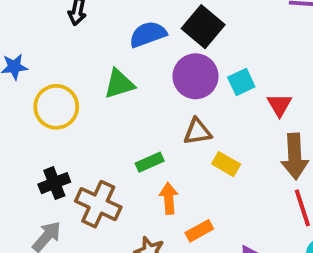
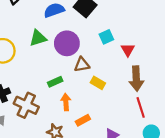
purple circle: (196, 76) -> (67, 43), moved

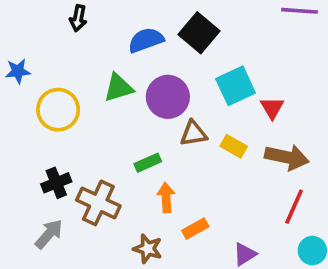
cyan square: (106, 37) -> (236, 86), size x1.5
brown arrow: (136, 79) -> (287, 157), turned -75
yellow rectangle: (98, 83) -> (234, 146), moved
red line: (141, 107) -> (294, 207), turned 42

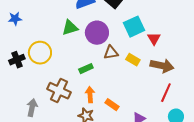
yellow circle: (58, 110) -> (40, 53), moved
black cross: (56, 183) -> (17, 60), moved
orange arrow: (166, 197) -> (90, 95), moved
orange rectangle: (195, 229) -> (112, 105), turned 64
gray arrow: (49, 234) -> (32, 108), turned -30

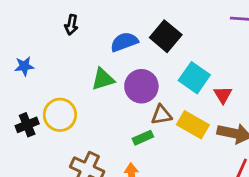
cyan square: (134, 27) -> (194, 78), turned -30
yellow rectangle: (133, 60) -> (193, 125), size x1.5
green rectangle: (86, 69) -> (143, 138), moved

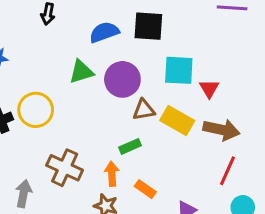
black square: (166, 36) -> (148, 26), turned -36
cyan square: (194, 78) -> (179, 70), turned -32
green rectangle: (143, 138) -> (130, 146), moved

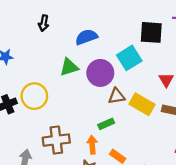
black square: (148, 26) -> (151, 32), moved
cyan square: (179, 70) -> (129, 58), moved, turned -35
brown cross: (65, 168) -> (56, 140), turned -32

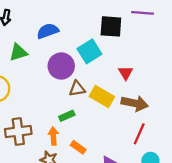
green triangle: (69, 67) -> (18, 52), moved

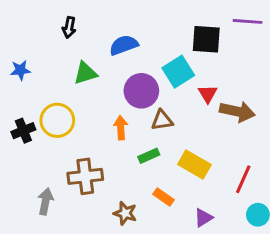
red triangle: (126, 73) -> (208, 94), moved
yellow rectangle: (102, 97) -> (194, 165), moved
brown arrow: (135, 103) -> (237, 111), moved
orange arrow: (53, 136) -> (121, 128), moved

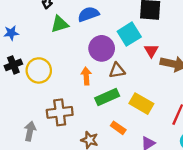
green triangle: (85, 73) -> (60, 24), moved
black cross: (23, 131) -> (13, 65), moved
green rectangle: (149, 156) -> (107, 97), size x1.5

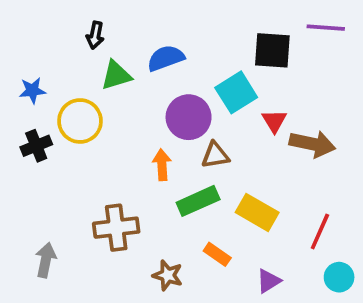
yellow circle: (39, 70) -> (80, 121), moved
gray arrow: (30, 131) -> (46, 260), moved

